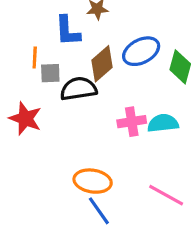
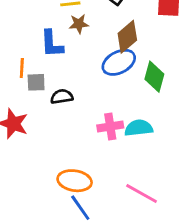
brown diamond: (102, 64) -> (127, 37), moved
black semicircle: (79, 89) -> (62, 97), size x0.7

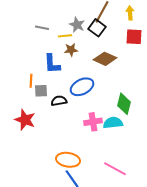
brown diamond: (127, 37) -> (105, 59), turned 65
blue ellipse: (119, 62) -> (82, 87), moved
green diamond: (154, 77) -> (124, 104), moved

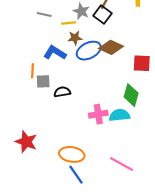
red square: (134, 37) -> (142, 63), moved
blue L-shape: (52, 64) -> (55, 53), turned 125
blue ellipse: (82, 87) -> (89, 51), moved
red star: (25, 120) -> (26, 142), moved

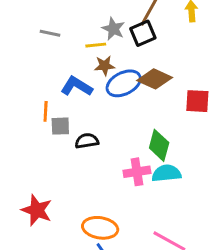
gray line: (44, 14) -> (50, 33), moved
black square: (103, 14) -> (143, 33), turned 30
green diamond: (131, 95) -> (159, 145), moved

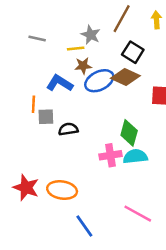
black square: (143, 33) -> (133, 52), moved, turned -35
orange ellipse: (100, 228) -> (62, 190), moved

